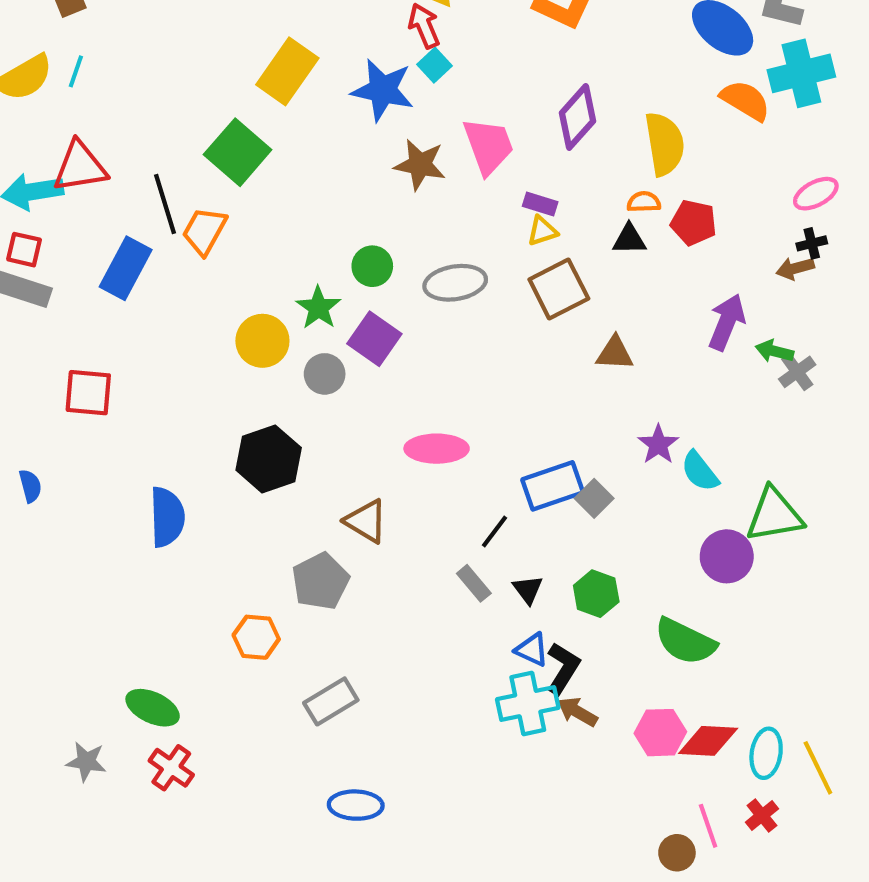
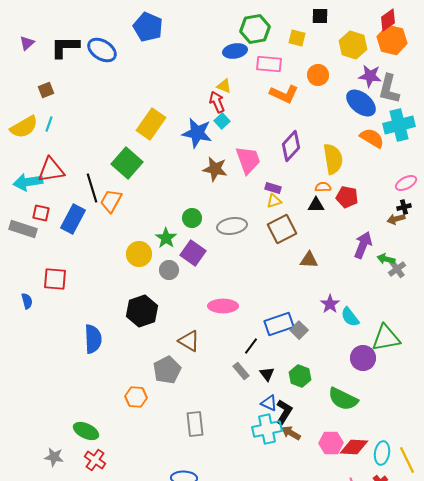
red square: (24, 250) -> (41, 213), moved
blue semicircle: (30, 486) -> (27, 301), moved
gray rectangle: (331, 701) -> (195, 424), moved, turned -65

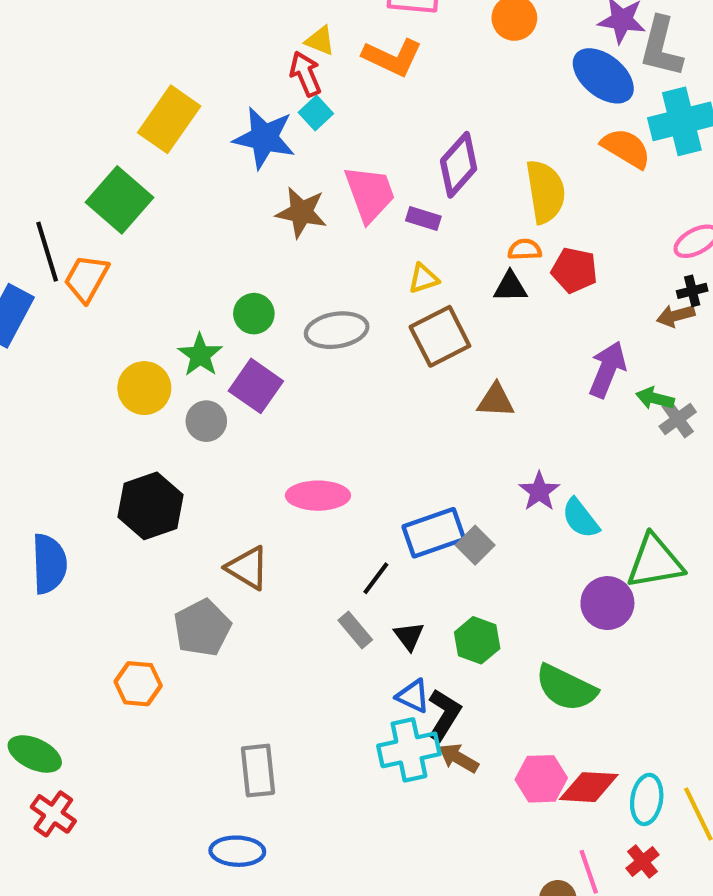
orange L-shape: (284, 94) -> (392, 57), moved
purple rectangle: (273, 188) -> (423, 219), moved
gray rectangle: (195, 424) -> (258, 771), moved

